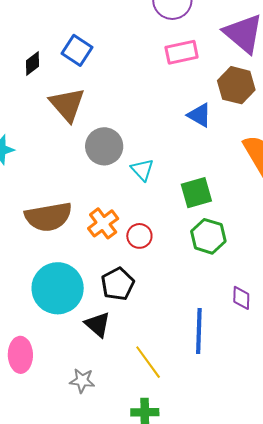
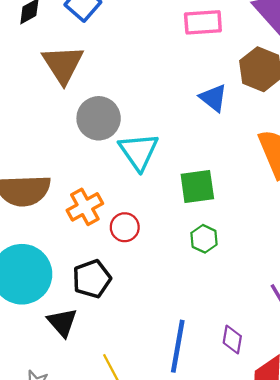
cyan triangle: (142, 170) -> (139, 151), size x1.5
green hexagon: (208, 236) -> (204, 239), size x0.7
purple diamond: (241, 298) -> (232, 340), moved

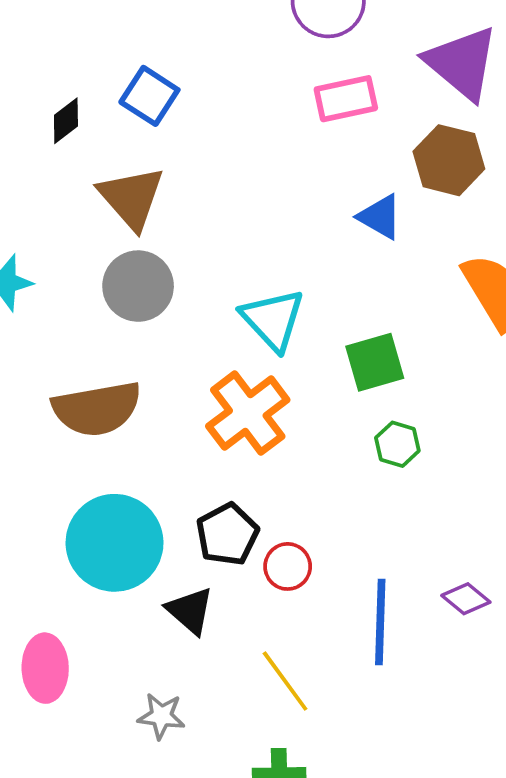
gray circle: (99, 118) -> (138, 286), moved
orange cross: (85, 207) -> (248, 413), moved, size x1.4
red circle: (125, 227) -> (288, 566), moved
purple diamond: (232, 340) -> (466, 599), turned -52

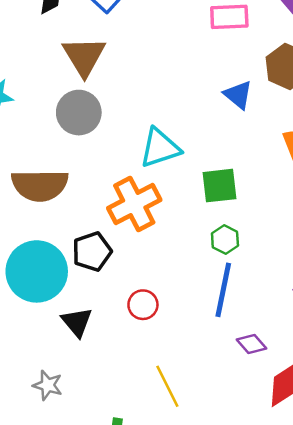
cyan triangle: (273, 320) -> (160, 148), turned 45
black pentagon: (227, 534) -> (92, 252), moved
blue line: (380, 622) -> (223, 290), moved
yellow line: (285, 681) -> (167, 386), moved

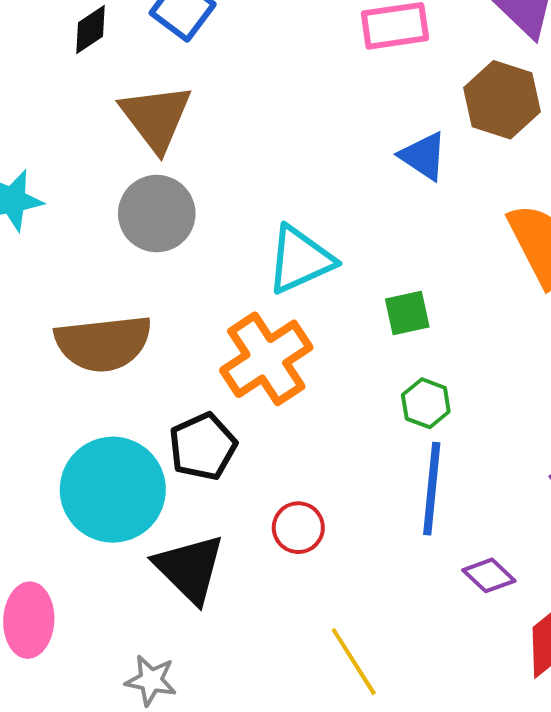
green square: (219, 186) -> (407, 313), size x0.7
black triangle: (77, 322) -> (190, 568), size x1.4

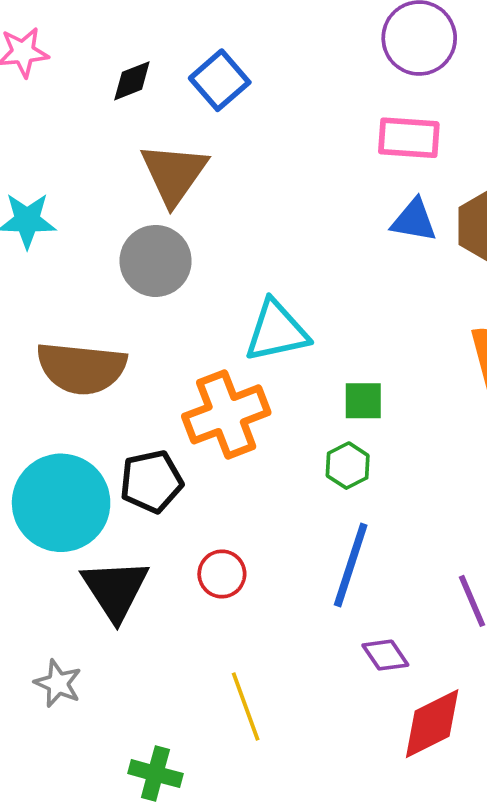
blue triangle: (423, 156) -> (414, 220), moved, turned -36
green hexagon: (426, 403) -> (348, 466), moved

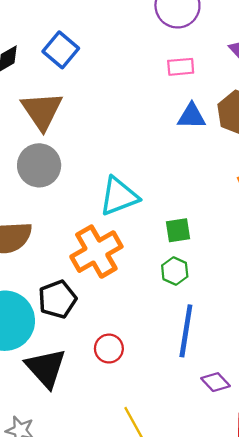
pink rectangle: (409, 138) -> (181, 67), size x0.7

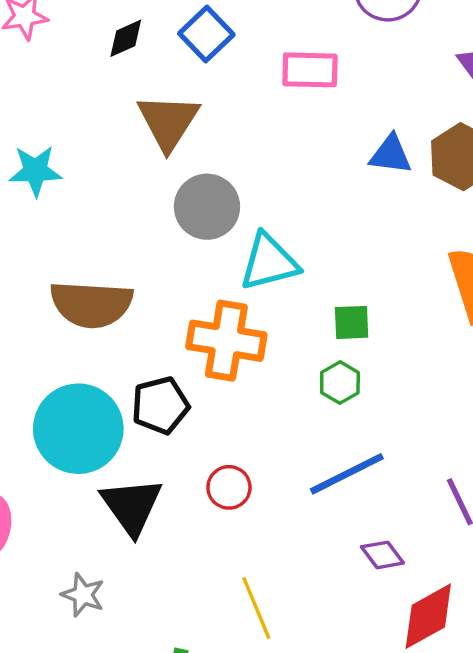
pink rectangle: (181, 67) -> (310, 70), moved, size x1.4
gray circle: (39, 165) -> (207, 207), moved
orange cross: (96, 252) -> (226, 341), turned 33
blue line: (186, 331) -> (347, 474), turned 48

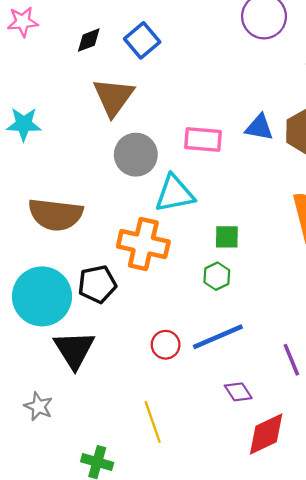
pink rectangle: (310, 70) -> (203, 139), moved
red circle: (229, 487) -> (166, 345), moved

